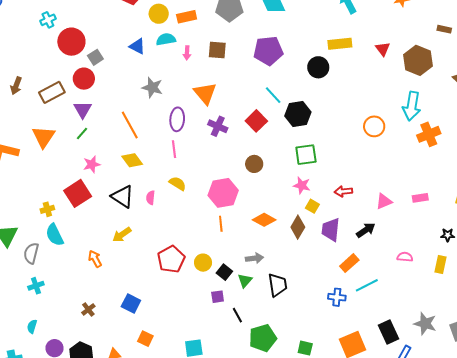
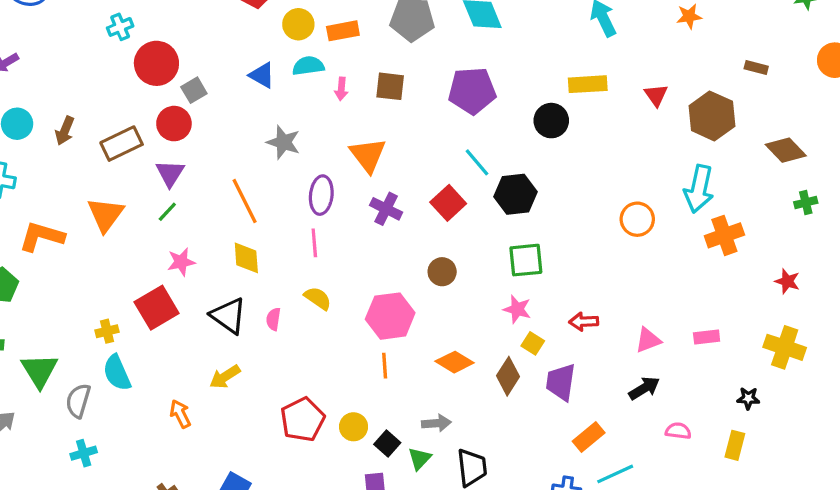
yellow diamond: (132, 160) -> (246, 258), turned 30
black arrow: (366, 230) -> (644, 388), moved

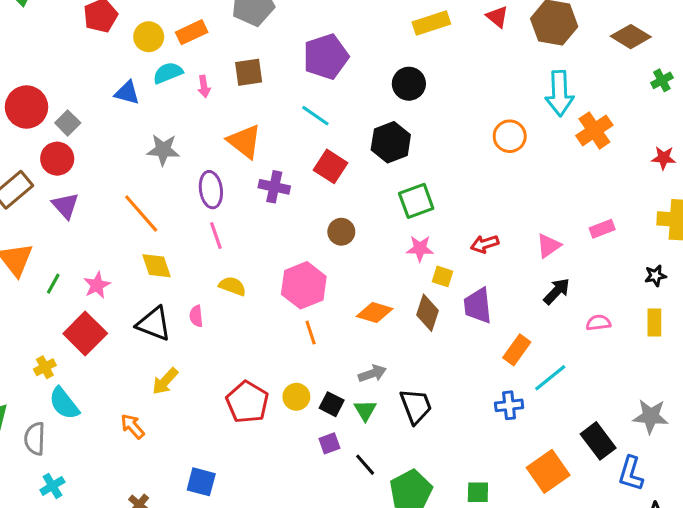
black circle: (551, 121) -> (409, 84), moved
cyan line: (477, 162) -> (315, 116), moved
green line: (167, 212) -> (53, 284), moved

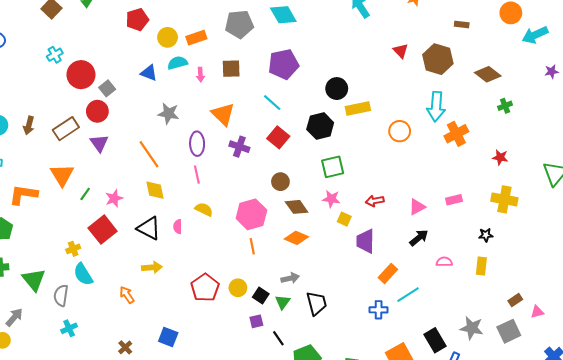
yellow rectangle: (431, 23) -> (358, 109), moved
brown diamond: (427, 313) -> (297, 207), moved, turned -60
yellow arrow: (165, 381) -> (152, 267), turned -144

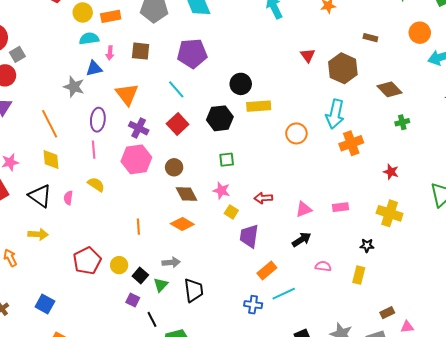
blue triangle: (149, 73) -> (94, 69), moved, turned -42
green square: (333, 167) -> (227, 160), size x0.7
pink hexagon: (251, 214) -> (136, 159), moved
purple square: (256, 321) -> (133, 300), turned 32

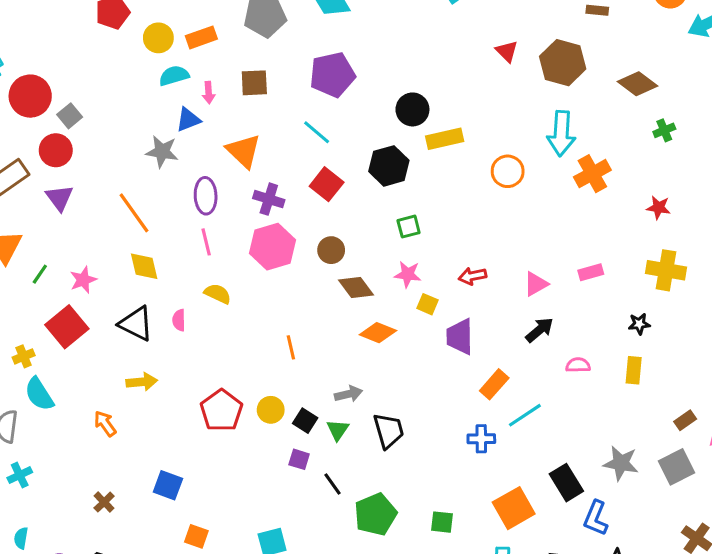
orange diamond: (182, 224) -> (378, 333), moved

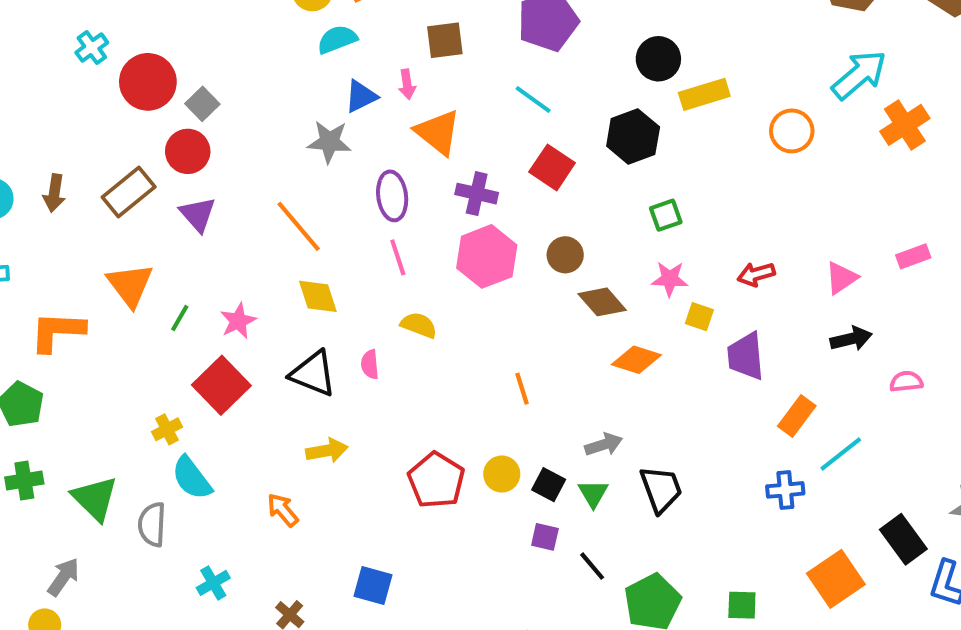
pink arrow: (209, 93) -> (407, 84), moved
cyan arrow: (561, 133) -> (859, 75), turned -129
black arrow: (539, 330) -> (851, 339), turned 32
cyan cross: (20, 475) -> (213, 583), moved

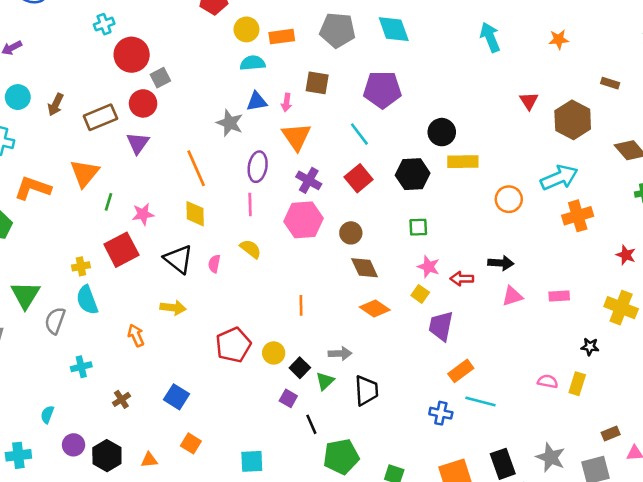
pink star: (670, 279) -> (429, 267), moved
green line: (180, 318) -> (109, 202), turned -30
black arrow: (851, 339) -> (501, 263), moved
pink semicircle: (906, 382) -> (548, 381), moved
cyan line: (841, 454) -> (480, 402), turned 36

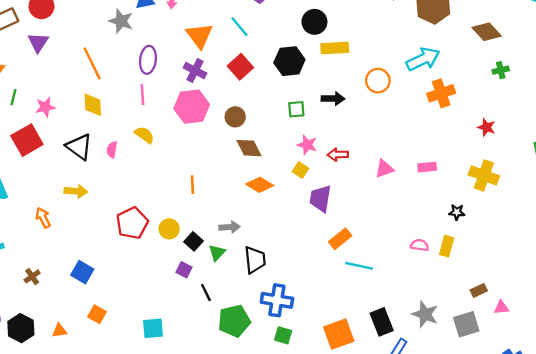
orange triangle: (296, 137) -> (199, 36), moved
black arrow: (501, 263) -> (333, 99), moved
blue cross: (441, 413) -> (277, 300), moved, size x1.5

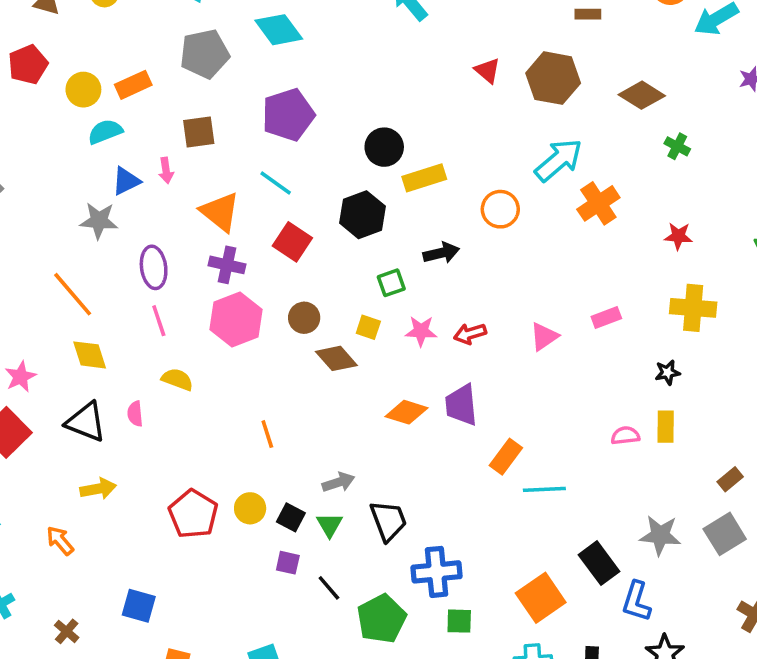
green cross: (501, 70) -> (677, 146), turned -35
yellow square: (300, 170) -> (368, 327), moved
orange diamond: (260, 185) -> (406, 412), moved

